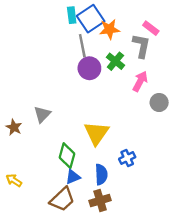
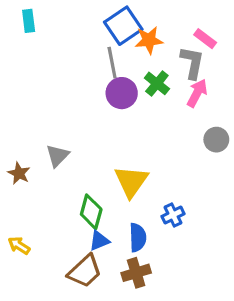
cyan rectangle: (72, 15) -> (29, 21), moved
pink arrow: (140, 81) -> (197, 93), moved

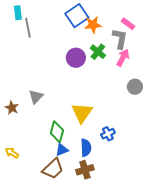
gray line: (112, 63) -> (28, 28), moved

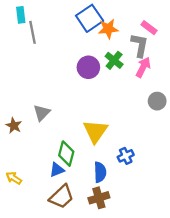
blue triangle: (62, 150) -> (57, 170), moved

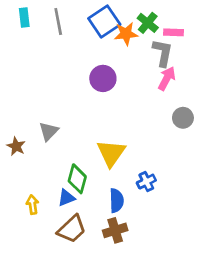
pink rectangle: (149, 28) -> (173, 32), turned -35
gray line: (32, 32) -> (58, 22), moved
green cross: (114, 60) -> (148, 23), moved
yellow arrow: (14, 178) -> (32, 205), moved, turned 49

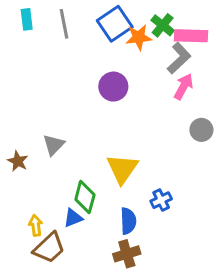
pink rectangle: (173, 32) -> (191, 36), size x1.5
gray L-shape: (163, 53) -> (179, 58), turned 36
brown trapezoid: (72, 229) -> (49, 248), moved

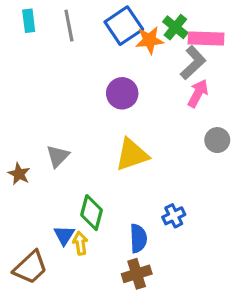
yellow triangle: (122, 169) -> (132, 155), moved, turned 36
blue triangle: (73, 218) -> (64, 235), moved, turned -36
yellow arrow: (36, 225) -> (80, 243), moved
brown trapezoid: (49, 248) -> (30, 267), moved

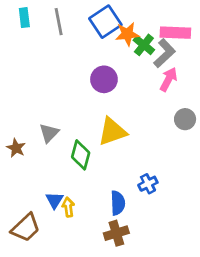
green cross: (175, 27) -> (144, 45), moved
green diamond: (92, 213) -> (81, 155), moved

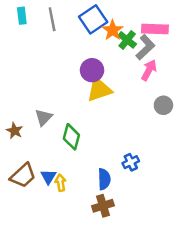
orange star: (127, 34) -> (113, 30), turned -30
yellow triangle: (112, 132) -> (99, 90), moved
brown trapezoid: (26, 228) -> (23, 175), moved

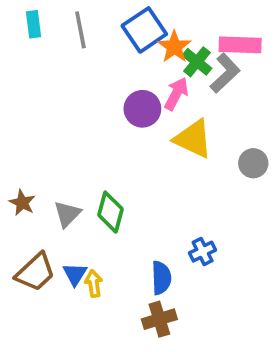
pink arrow: (149, 70) -> (176, 94), moved
yellow triangle: (99, 90) -> (193, 139), moved, turned 44
gray triangle: (44, 117) -> (67, 214), moved

